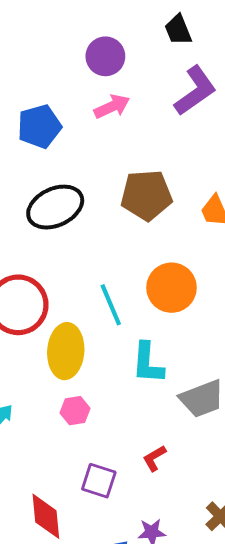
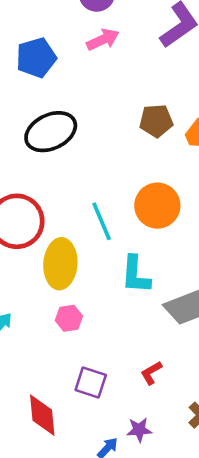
brown pentagon: (146, 195) -> (156, 121), moved, size x0.7
red L-shape: (154, 458) -> (151, 373), moved

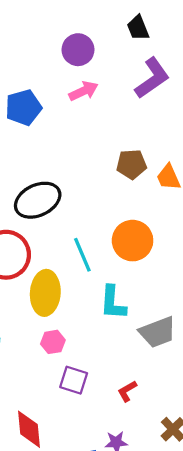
black ellipse: (51, 132) -> (38, 200), moved
purple square: (91, 382) -> (74, 380), moved

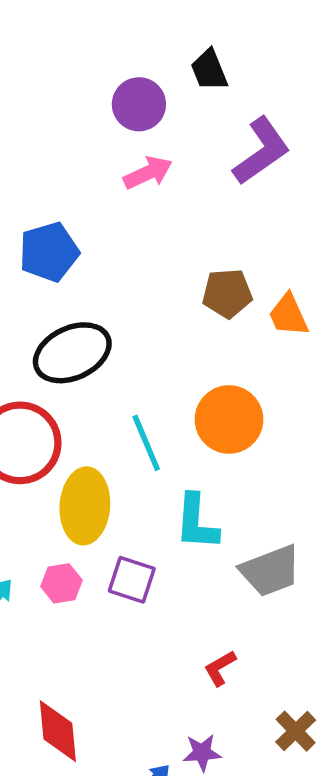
black trapezoid: (138, 28) -> (209, 70), moved
blue pentagon: (23, 107) -> (49, 252), moved
pink hexagon: (53, 342) -> (61, 583), moved
purple square: (74, 380) -> (132, 580), moved

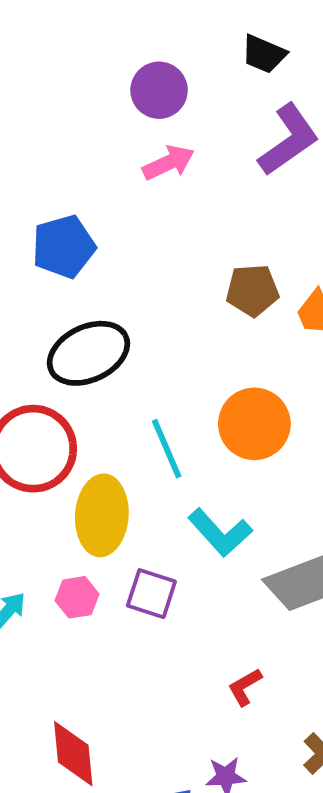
black trapezoid: (209, 70) -> (264, 54), moved, turned -45
cyan L-shape: (197, 522) -> (220, 533), turned -46

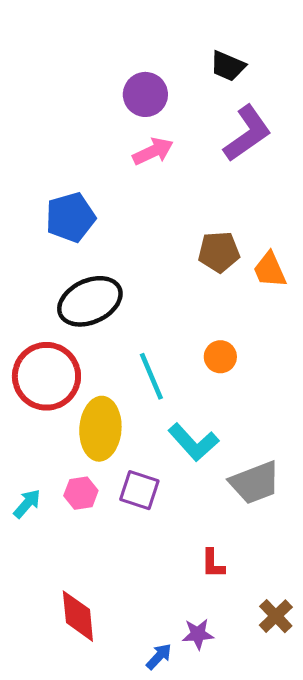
orange circle: (254, 424) -> (220, 357), size x0.6
red L-shape: (245, 687) -> (213, 564), turned -60

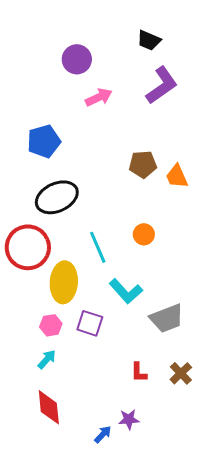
purple circle: (145, 94) -> (77, 59), moved
cyan arrow: (27, 504) -> (47, 359), moved
brown cross: (276, 616) -> (181, 373), moved

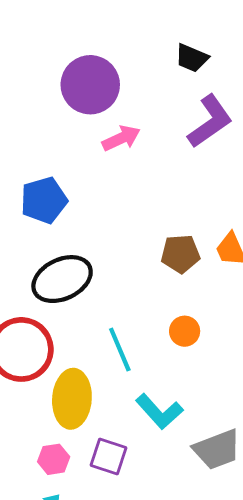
purple circle: (77, 59) -> (90, 85), size x1.4
brown pentagon: (143, 164) -> (180, 254), moved

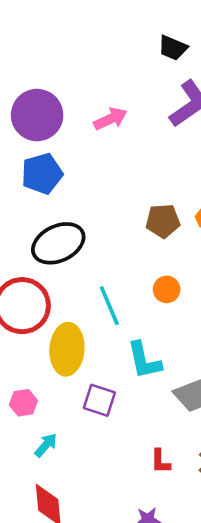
purple circle: (90, 85) -> (37, 115), moved
cyan L-shape: (159, 411) -> (144, 360), turned 30
pink hexagon: (54, 459) -> (23, 403), moved

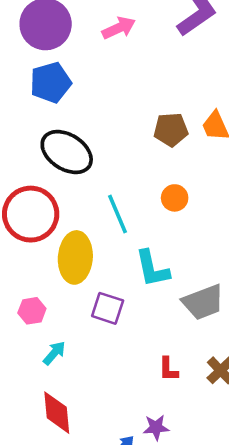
black ellipse: (58, 243) -> (67, 152), turned 57

